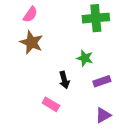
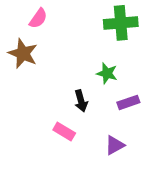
brown star: (31, 42) -> (23, 54), moved
purple triangle: (103, 115) -> (115, 145), moved

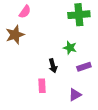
brown star: (23, 54) -> (15, 35), turned 30
pink rectangle: (64, 131) -> (42, 86), turned 56

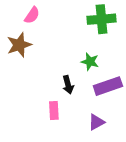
purple rectangle: (84, 67) -> (108, 86), size x1.5

